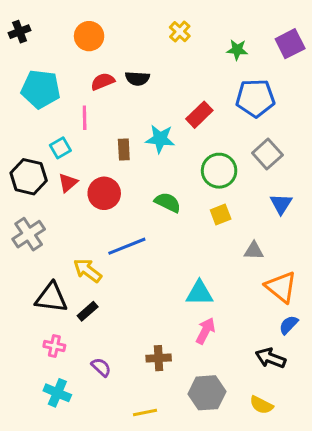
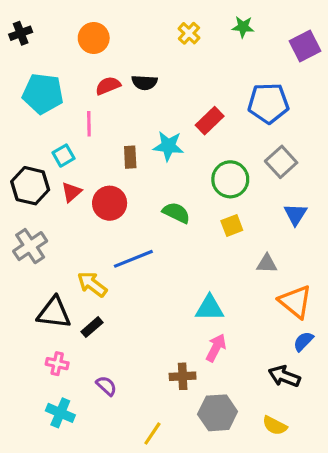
green star: (237, 50) -> (243, 27), moved
brown cross: (159, 358) -> (183, 376), moved
yellow line: (145, 412) -> (152, 433), turned -45

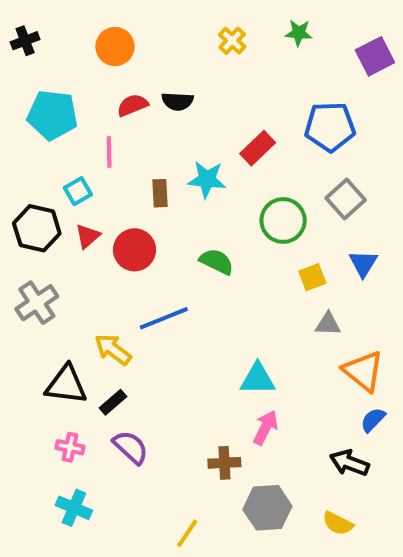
yellow square: (232, 225) -> (312, 277), moved
purple semicircle: (106, 386) -> (131, 447), moved, size x1.4

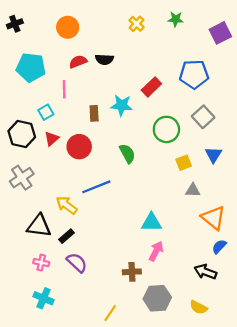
green semicircle: (217, 262) -> (127, 154), turned 36

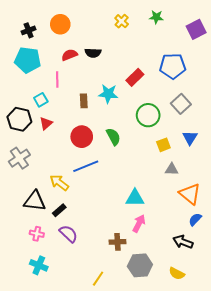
black cross: (15, 24) -> (29, 30), moved
red circle: (79, 147) -> (82, 137), moved

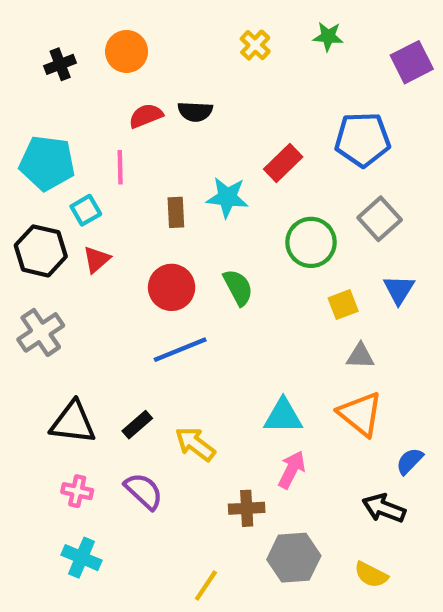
cyan pentagon: (28, 60) -> (47, 163), moved
yellow arrow: (59, 183) -> (195, 444), moved
orange triangle: (190, 194) -> (360, 414), moved
black rectangle: (59, 210) -> (137, 425), moved

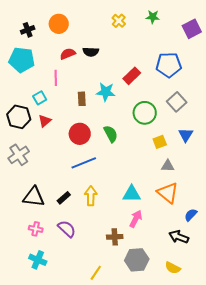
cyan pentagon: (47, 163) -> (22, 60), moved
yellow arrow: (195, 444) -> (91, 196), moved, turned 54

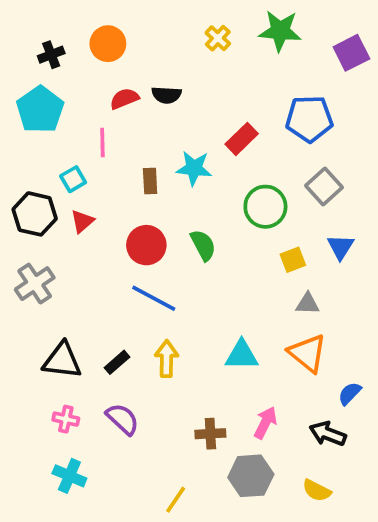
green star: (153, 17) -> (280, 31), size x1.6
cyan pentagon: (22, 60) -> (40, 110), turned 30
blue line: (84, 163) -> (154, 298), turned 50
pink arrow: (136, 219) -> (265, 423), moved

